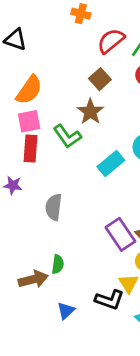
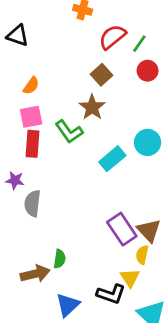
orange semicircle: (29, 90) -> (31, 86), size x0.6
gray semicircle: (54, 207) -> (32, 203), moved
blue triangle: (66, 311) -> (68, 305), size x1.4

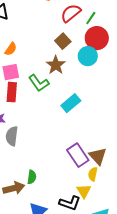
red circle: (148, 71) -> (97, 38), size x1.5
cyan circle: (148, 142) -> (88, 56), moved

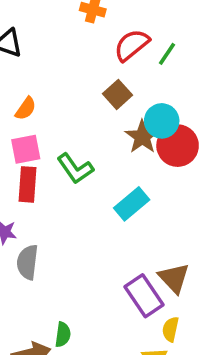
red circle: (97, 38) -> (178, 146), moved
brown star: (56, 65) -> (142, 137), moved
brown triangle: (98, 156) -> (174, 278), moved

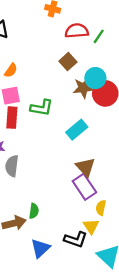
red semicircle: (132, 45) -> (77, 31), turned 35
brown star: (142, 137) -> (83, 88), turned 30
green L-shape: (75, 169) -> (42, 108), turned -45
brown triangle: (174, 278) -> (86, 167), moved

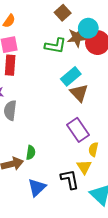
green L-shape: (42, 108) -> (55, 46), moved
brown triangle: (86, 167) -> (79, 93), moved
black L-shape: (76, 240) -> (70, 179), turned -120

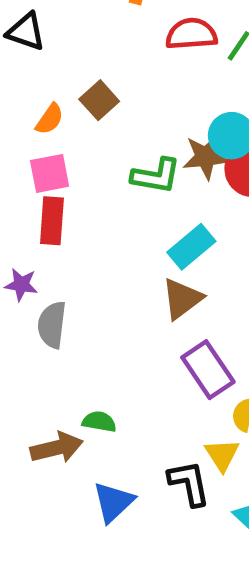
brown square: (63, 13) -> (99, 100), moved
brown triangle: (79, 93) -> (182, 299), moved, turned 36
green semicircle: (31, 153) -> (99, 422), turned -88

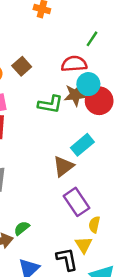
red semicircle: (191, 34) -> (74, 64), moved
cyan rectangle: (191, 247) -> (82, 145), moved
green semicircle: (99, 422) -> (22, 228), turned -49

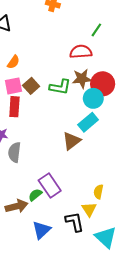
brown square: (22, 66) -> (31, 86), moved
cyan circle: (88, 84) -> (93, 98), moved
purple rectangle: (76, 202) -> (50, 185), moved

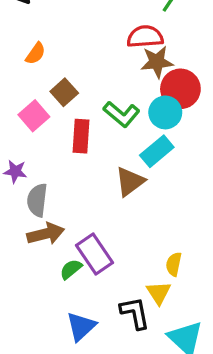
brown star: (82, 79) -> (157, 62), moved
pink square: (13, 86) -> (34, 116), moved, turned -30
green L-shape: (60, 87) -> (121, 114), moved, turned 30
red rectangle: (14, 107) -> (81, 136), moved
brown arrow: (17, 206) -> (46, 234), moved

